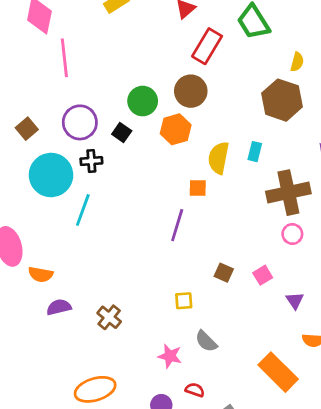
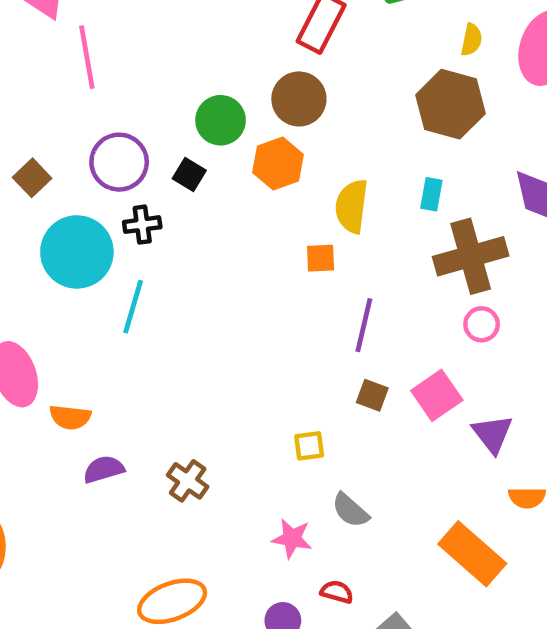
cyan rectangle: (255, 152) -> (431, 194), moved
purple line: (177, 225) -> (364, 325), moved
pink square: (263, 275) -> (437, 395), size x1.5
purple triangle: (295, 300) -> (492, 434), size x1.4

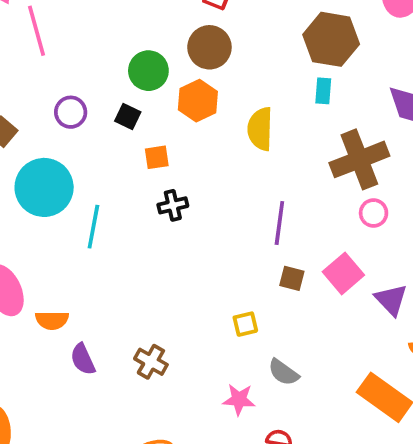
purple circle: (119, 162) -> (71, 112), size x0.7
cyan rectangle: (431, 194) -> (323, 91), moved
black cross: (142, 225) -> (173, 205), moved
orange square: (321, 258) -> (157, 157), moved
purple semicircle: (104, 469) -> (83, 359), turned -92

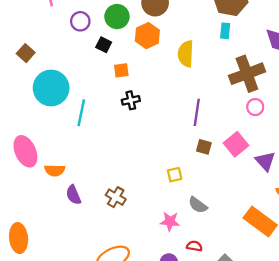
purple circle: (71, 112) -> (80, 21), moved

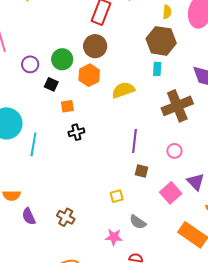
yellow semicircle: (186, 54) -> (123, 90), turned 70
pink circle: (255, 107) -> (174, 151), moved
pink square: (236, 144) -> (171, 193), moved

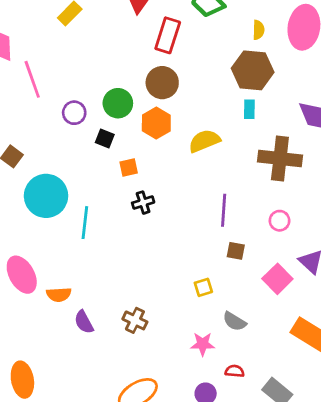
brown cross: (177, 106) -> (280, 158), turned 32

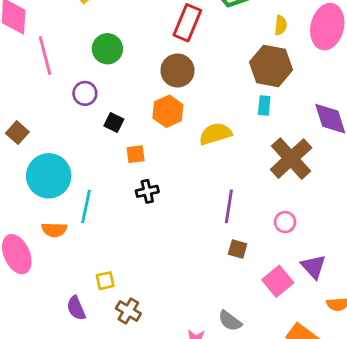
green circle: (118, 103) -> (107, 49), moved
brown cross: (280, 158) -> (291, 159), turned 36
yellow square: (203, 287) -> (105, 281), moved
orange semicircle: (59, 295) -> (54, 230), moved

